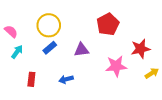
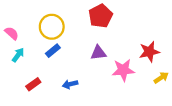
red pentagon: (108, 24) -> (101, 16), moved
purple triangle: (81, 50) -> (98, 53), moved
red rectangle: (31, 79) -> (33, 84), turned 48

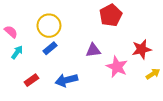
red pentagon: (101, 16) -> (111, 15), moved
pink star: (123, 70) -> (117, 67), turned 30
blue arrow: (70, 84) -> (66, 80), size x1.5

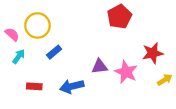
yellow circle: (49, 26) -> (37, 25), moved
purple triangle: (93, 50) -> (99, 66), moved
red rectangle: (31, 80) -> (34, 86), turned 40

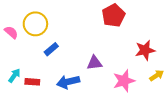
cyan arrow: (19, 56) -> (14, 75), moved
pink star: (126, 72) -> (124, 81), moved, turned 30

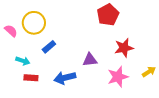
red star: (145, 50) -> (124, 48), moved
cyan arrow: (14, 75) -> (23, 61), moved, turned 72

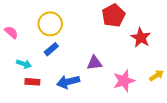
yellow circle: (34, 23) -> (50, 24), moved
red star: (124, 48) -> (141, 38), moved, turned -30

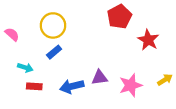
purple triangle: (94, 63) -> (99, 78), moved

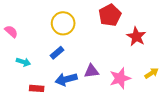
yellow circle: (53, 25) -> (63, 23), moved
blue rectangle: (54, 52) -> (57, 53), moved
red rectangle: (34, 86) -> (37, 88), moved

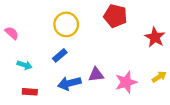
red pentagon: (110, 15) -> (115, 16), turned -30
red star: (136, 37) -> (155, 37), moved
red rectangle: (37, 88) -> (30, 92), moved

